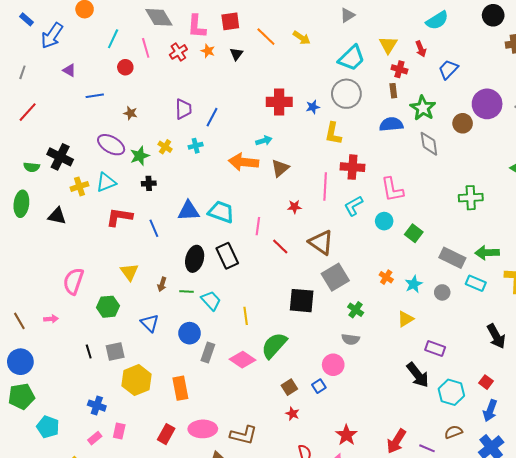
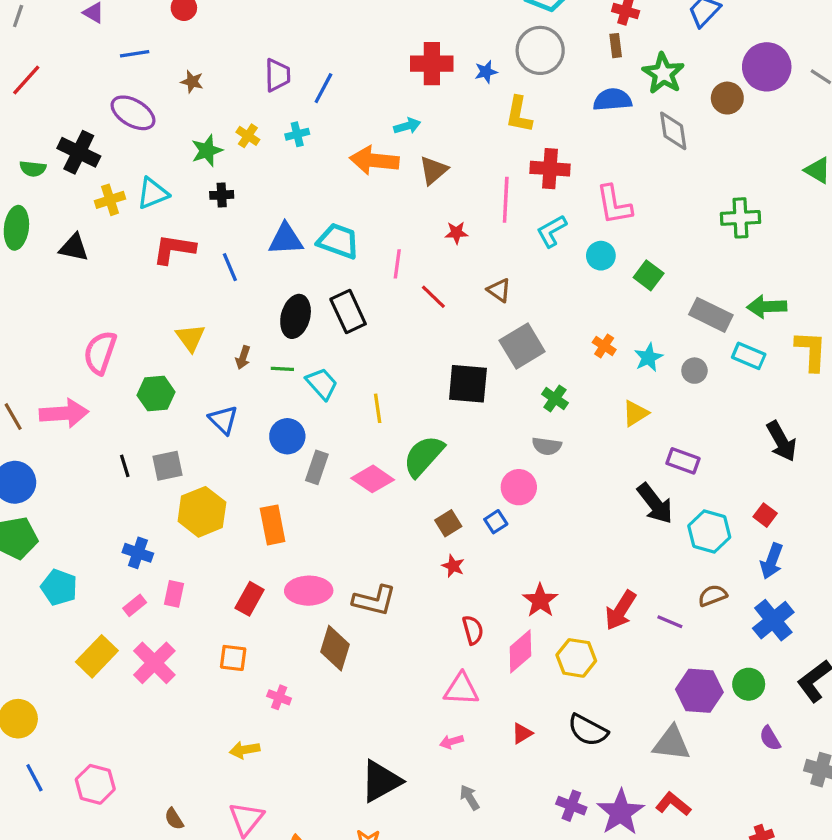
purple ellipse: (111, 145) -> (133, 113), moved
brown triangle: (321, 242) -> (499, 290), size x0.6
pink arrow: (51, 319) -> (64, 413), size x2.0

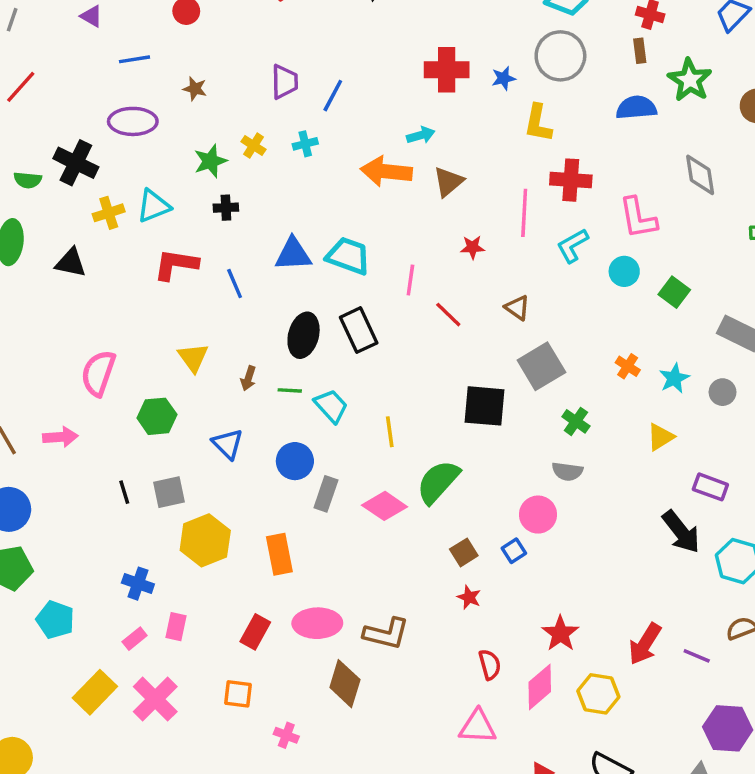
purple ellipse: (133, 113) -> (133, 121), turned -30
gray diamond: (673, 131) -> (700, 175), moved
pink arrow: (64, 413) -> (60, 437), size x0.7

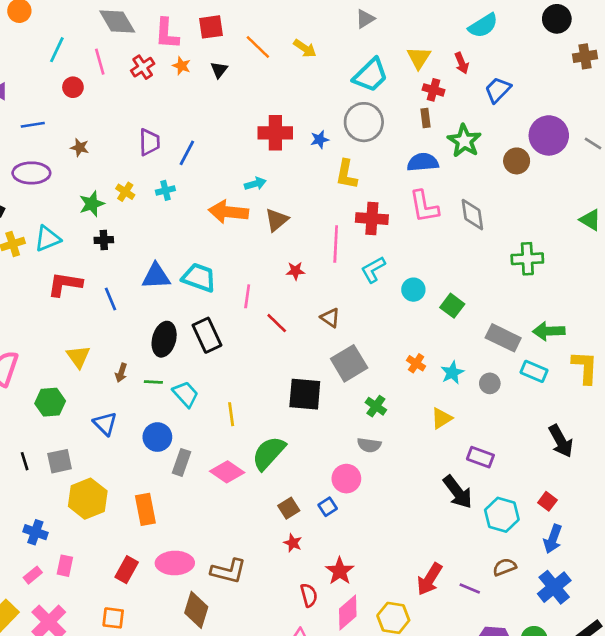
pink L-shape: (638, 218) -> (424, 206), moved
red star: (560, 634) -> (340, 571), moved

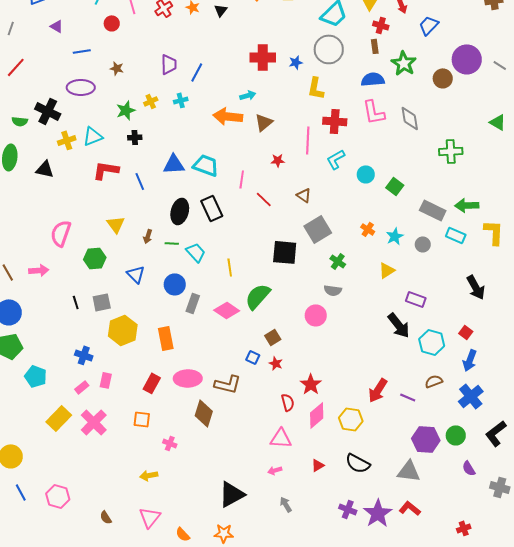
yellow cross: (125, 192) -> (151, 101), turned 32
blue square: (328, 507) -> (253, 357), moved, turned -32

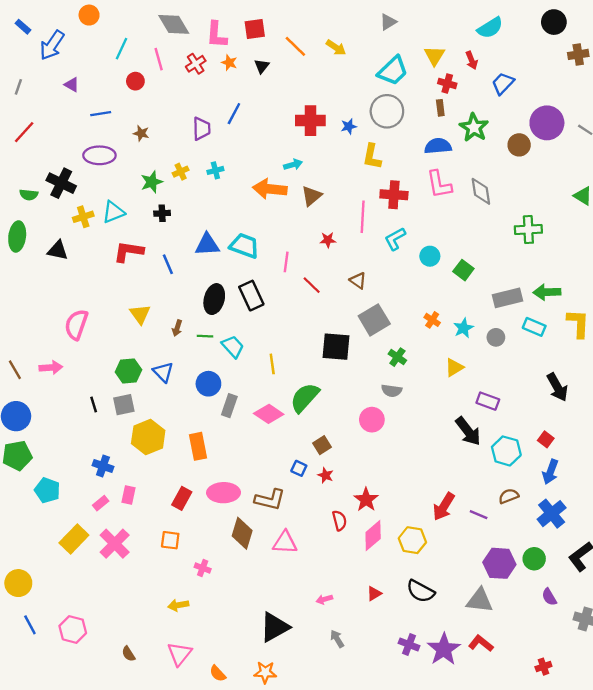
blue line: (197, 72) -> (234, 114), moved
gray rectangle: (433, 210) -> (508, 298), turned -40
green hexagon: (95, 258) -> (128, 371), moved
pink triangle: (281, 438) -> (285, 543), moved

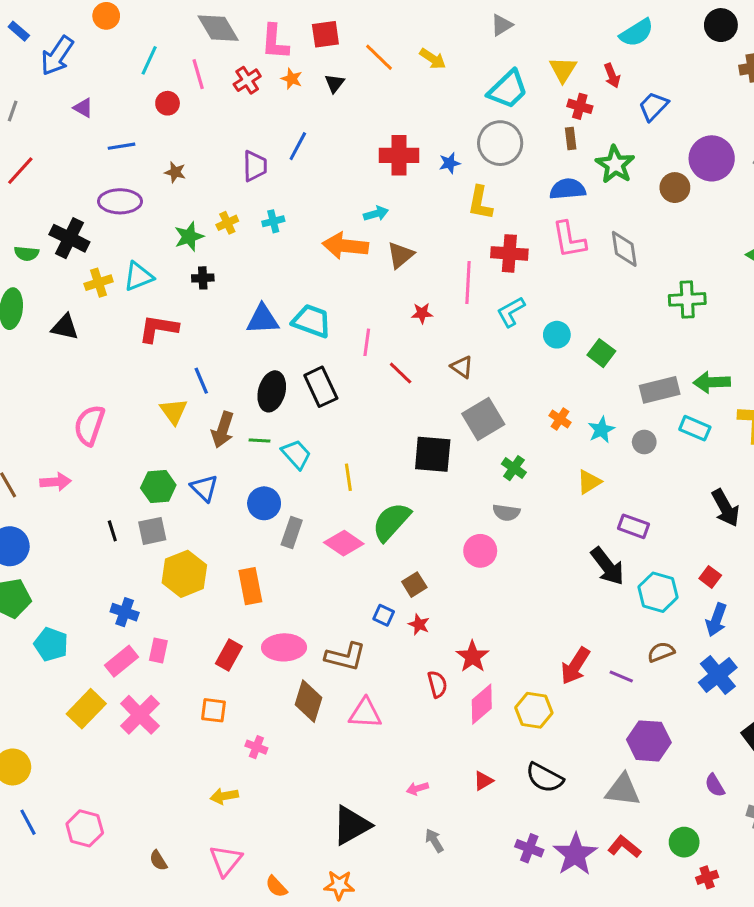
blue line: (168, 264) -> (201, 381), moved
brown arrow: (177, 328) -> (223, 430), size x1.6
pink rectangle: (101, 503) -> (122, 661), size x1.5
green circle: (534, 559) -> (684, 842), moved

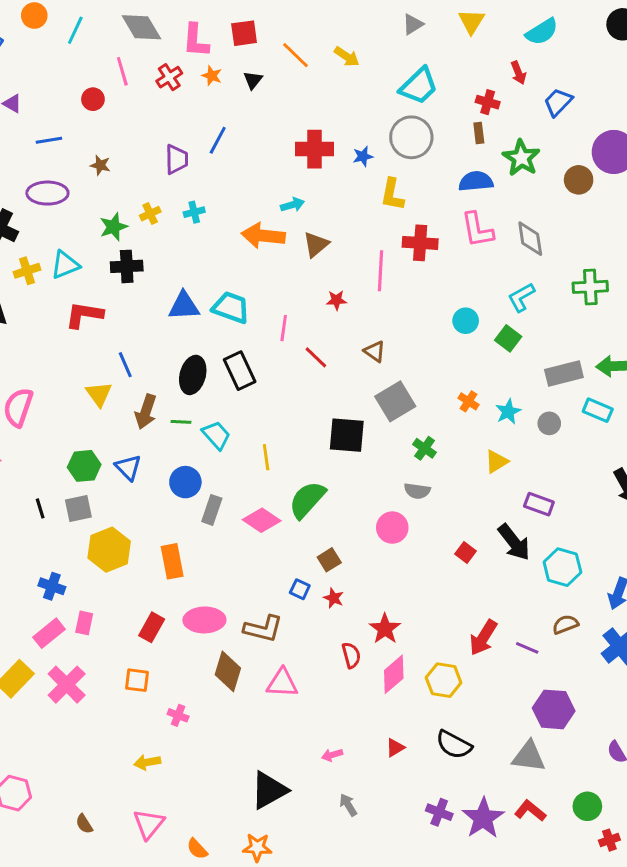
cyan line: (149, 60) -> (75, 30), moved
yellow triangle: (563, 70) -> (471, 21), moved
black cross: (203, 278) -> (127, 266), size x1.5
cyan L-shape: (511, 312) -> (521, 297), moved
red square: (710, 577) -> (466, 552), moved

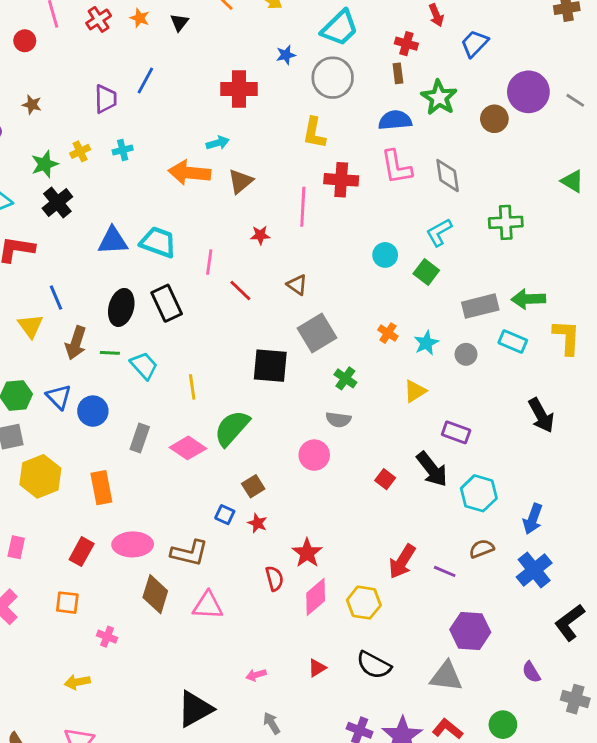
blue star: (363, 156) -> (286, 55), moved
black cross: (127, 266) -> (57, 202), turned -36
blue circle: (185, 482) -> (93, 411), moved

